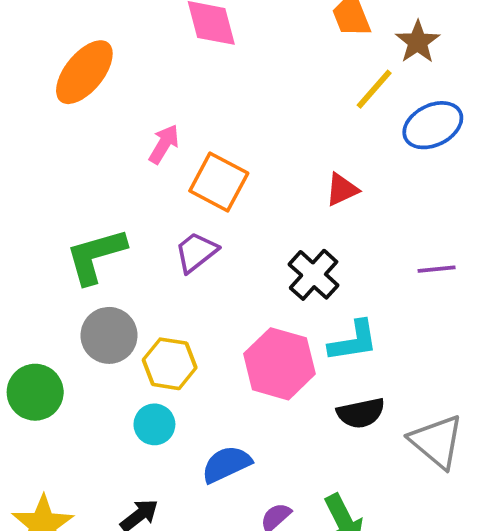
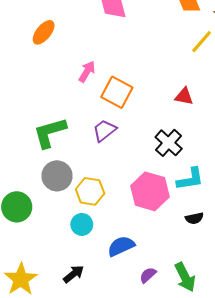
orange ellipse: (84, 72) -> (44, 32), size x0.7
red triangle: (342, 190) -> (184, 96), turned 36
black semicircle: (361, 413) -> (194, 218), size x0.7

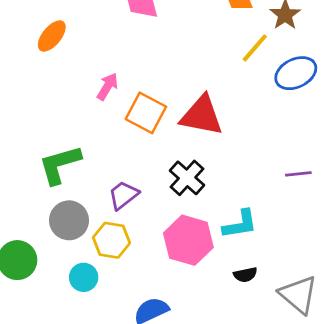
red triangle: (184, 96) -> (202, 116), moved, size x1.8
purple trapezoid: (105, 130) -> (123, 195), moved
black cross: (169, 143) -> (187, 178), moved
cyan circle: (82, 224) -> (84, 277), moved

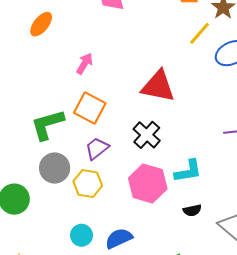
orange square: (146, 113) -> (90, 108), moved
cyan circle: (84, 277) -> (81, 235), moved

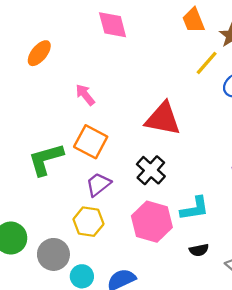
pink arrow: (85, 63) -> (85, 95), turned -70
gray circle: (55, 168) -> (53, 254), moved

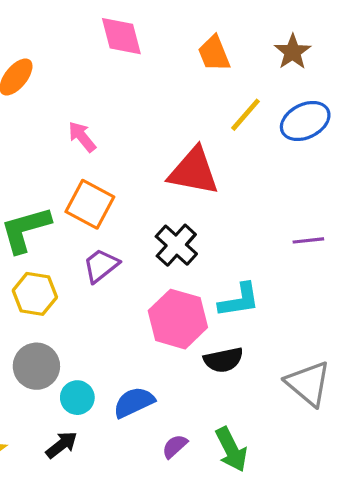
orange trapezoid: (193, 20) -> (214, 53), moved
yellow line: (207, 63) -> (245, 115), moved
yellow hexagon: (88, 222) -> (35, 294), moved
black semicircle: (199, 250) -> (223, 360), moved, size x1.4

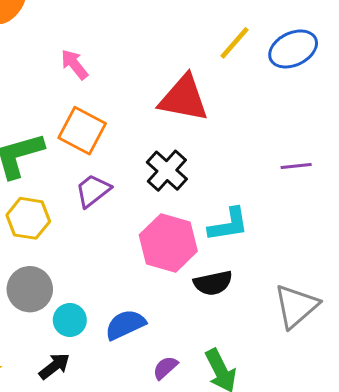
gray triangle: (308, 383) -> (296, 306), turned 39

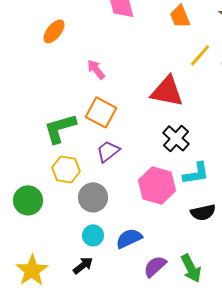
black cross: (167, 171) -> (176, 138), moved
black semicircle: (213, 283) -> (203, 212), moved
gray circle: (30, 289) -> (93, 197), moved
purple semicircle: (165, 368) -> (155, 266), size x1.4

